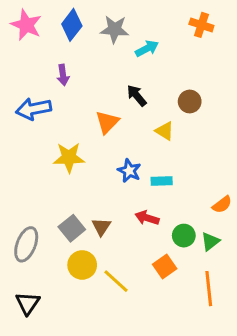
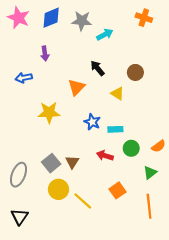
blue diamond: (72, 25) -> (51, 18), turned 30
blue arrow: (34, 109) -> (24, 78), size x0.7
green circle: (184, 236) -> (131, 148), moved

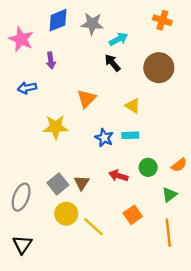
pink star: (18, 18) -> (21, 39), moved
black arrow: (97, 68) -> (112, 63), moved
brown circle: (135, 72) -> (159, 68), moved, size x1.6
cyan rectangle: (115, 129) -> (130, 135), moved

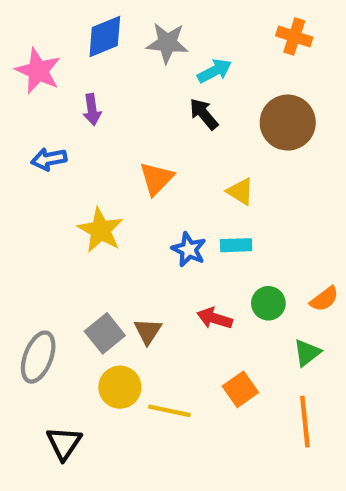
yellow star: (56, 127) -> (101, 230), turned 30
yellow line: (94, 227) -> (169, 411), turned -30
black triangle: (22, 245) -> (64, 443), moved

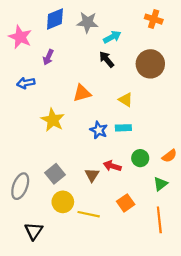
purple arrow: (92, 110) -> (48, 57), turned 32
orange triangle: (156, 178) -> (82, 93), turned 30
brown triangle: (148, 331) -> (92, 175), moved

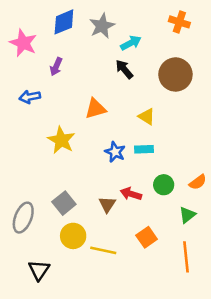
gray star: (87, 22) -> (102, 26), turned -30

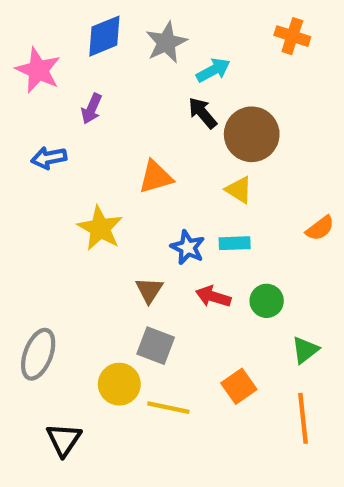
brown circle: (175, 74) -> (252, 134), moved
orange semicircle: (198, 182) -> (320, 228), moved
red arrow: (131, 194) -> (213, 297), moved
gray square: (64, 203) -> (156, 346), moved, turned -30
brown triangle: (107, 204) -> (149, 290), moved

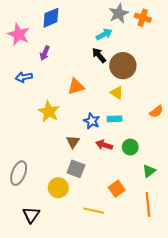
gray star: (166, 42) -> (119, 14), moved
yellow line: (168, 408) -> (94, 211), moved

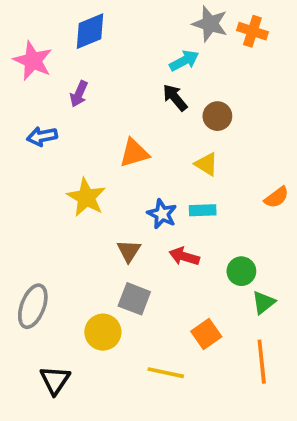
gray star: (119, 14) -> (210, 24), turned -30
brown circle: (123, 66) -> (217, 116), size x0.6
green circle: (130, 147) -> (241, 271), moved

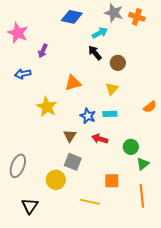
blue diamond: (90, 31) -> (72, 17), moved, turned 35
yellow triangle: (206, 164) -> (112, 89), turned 40
orange square: (206, 334) -> (112, 181), turned 35

